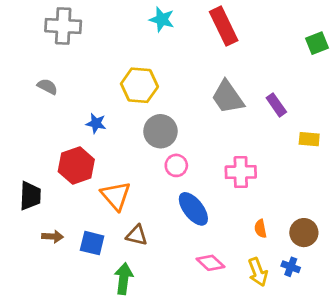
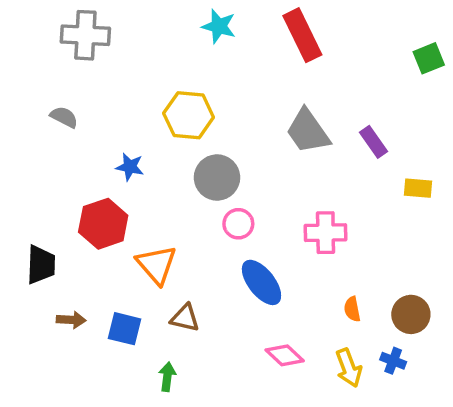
green arrow: (124, 279) -> (167, 377), size x0.7

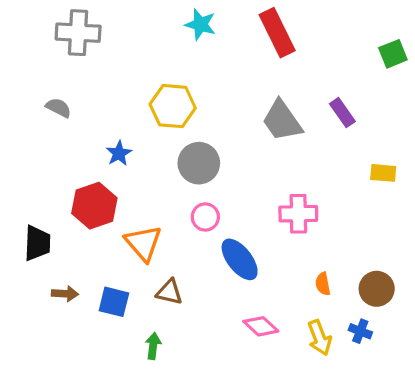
purple rectangle: (374, 142) -> (342, 113), moved
blue star: (130, 167) -> (119, 153), turned 30
pink circle: (238, 224) -> (205, 217), moved

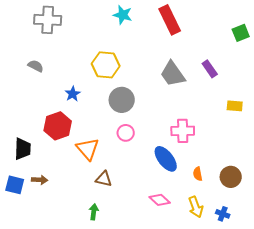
blue ellipse: (240, 259) -> (166, 159), moved
blue square: (114, 302) -> (15, 185), moved
blue cross: (360, 331) -> (223, 214), moved

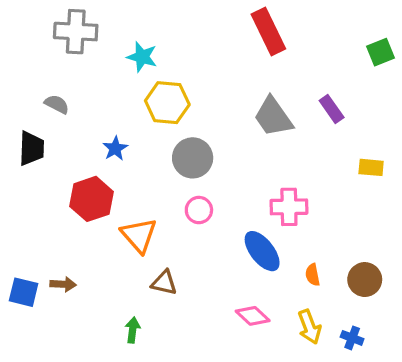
cyan star: (123, 15) -> (142, 57), moved
black trapezoid: (23, 149) -> (31, 148), moved
green arrow: (94, 212) -> (133, 330), moved

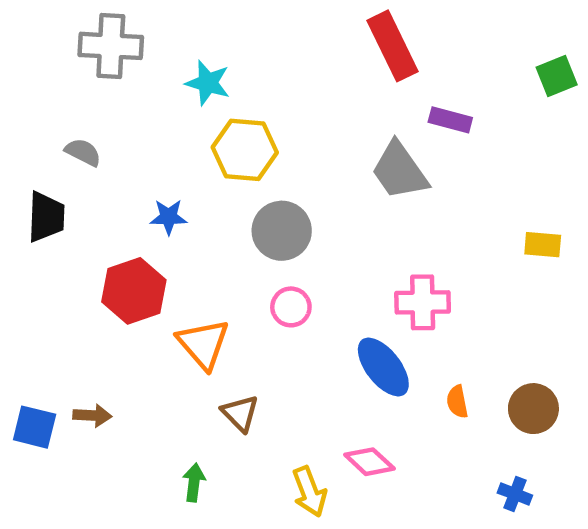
purple rectangle: (332, 109) -> (450, 120), moved, turned -40
blue star: (115, 148) -> (169, 217), turned 30
brown triangle: (164, 283) -> (240, 413), turned 32
yellow arrow: (309, 327) -> (309, 492), moved

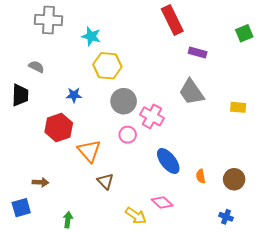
gray trapezoid: (399, 171) -> (192, 92), moved
pink cross: (423, 302) -> (152, 116), moved, turned 30
blue square: (35, 427) -> (21, 208), moved, turned -30
green arrow: (194, 482) -> (68, 220), moved
yellow arrow: (309, 492) -> (136, 216), turned -35

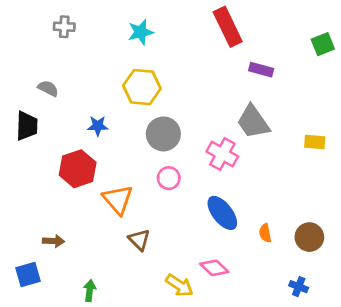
gray cross: (49, 20) -> (64, 27), size x0.6
cyan star: (91, 36) -> (141, 32), moved, turned -30
pink cross: (152, 116) -> (222, 154), moved

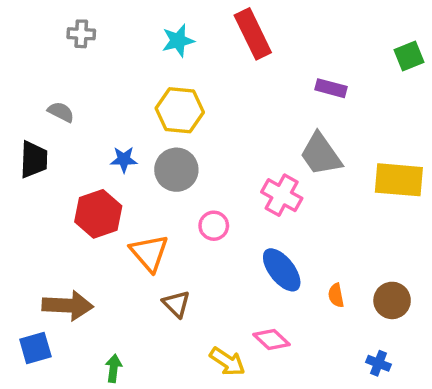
red rectangle: (228, 27) -> (253, 34), moved
gray circle: (163, 134) -> (176, 170), moved
yellow rectangle: (315, 142) -> (399, 180), size x1.8
brown arrow: (54, 241) -> (68, 306), size x1.8

